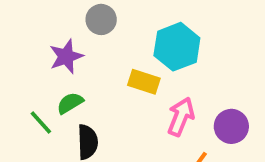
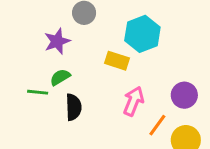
pink arrow: (181, 117) -> (133, 101), moved
green line: (41, 122) -> (38, 92), turned -42

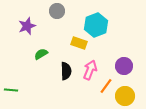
purple star: (57, 41) -> (27, 26), moved
green line: (38, 92) -> (11, 90), moved
black semicircle: (74, 107) -> (66, 71), moved

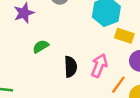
yellow rectangle: (79, 43) -> (124, 36), moved

